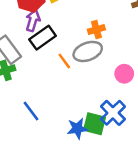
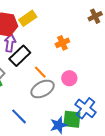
gray ellipse: (88, 51) -> (43, 89), moved
pink circle: (124, 74) -> (69, 78), moved

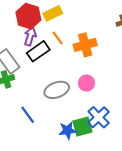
orange cross: (62, 43) -> (85, 45), size x1.5
orange line: (40, 72) -> (58, 38), moved
green square: (72, 119) -> (82, 126), turned -30

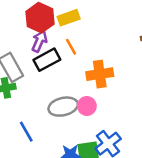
orange cross: (85, 45) -> (100, 74), moved
pink circle: (87, 83) -> (87, 106), moved

